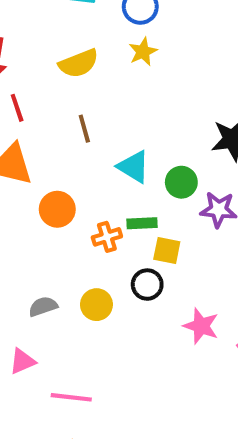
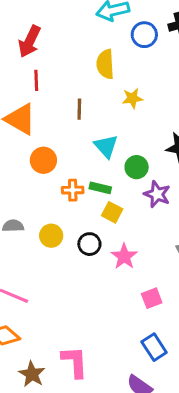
yellow star: (143, 52) -> (132, 98), moved
yellow semicircle: (79, 63) -> (105, 64), moved, turned 92
black circle: (147, 285) -> (89, 244), moved
pink star: (201, 326) -> (124, 256), moved

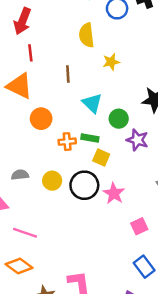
black circle: (89, 244) -> (84, 185), size x1.5

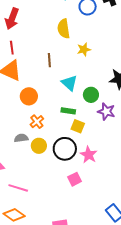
red line: (30, 53) -> (12, 48), moved
orange cross: (67, 142) -> (37, 122), moved, turned -32
gray semicircle: (20, 175) -> (21, 138), moved
pink square: (139, 226) -> (75, 179), moved

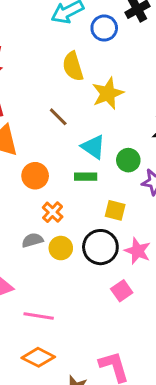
yellow star: (84, 49) -> (108, 93), size x1.5
brown line: (49, 60) -> (58, 117), turned -32
green rectangle: (68, 111) -> (86, 177), moved

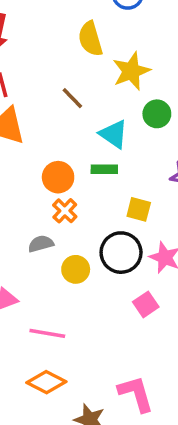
green circle: (128, 160) -> (157, 114), moved
orange circle: (35, 176) -> (58, 177), moved
yellow circle: (61, 248) -> (76, 269), moved

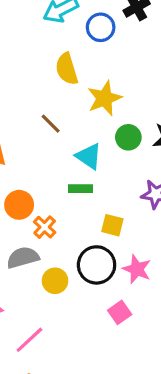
orange circle: (58, 177) -> (19, 205), moved
gray semicircle: (41, 244) -> (23, 258), size x1.4
pink line: (47, 333) -> (29, 340), turned -52

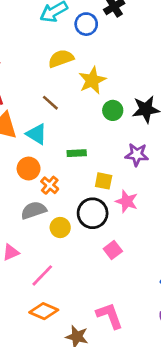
yellow semicircle: (67, 69) -> (61, 59), turned 90
cyan triangle: (89, 156) -> (37, 134), moved
pink star: (137, 269) -> (127, 201), moved

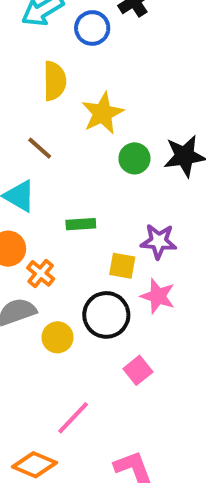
yellow semicircle: (61, 59) -> (55, 81), turned 110
purple star: (137, 155) -> (159, 241), moved
pink line: (42, 275) -> (73, 418), moved

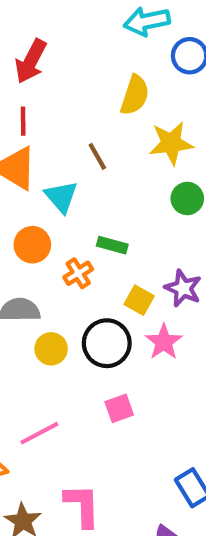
orange cross: (41, 273) -> (78, 273), moved

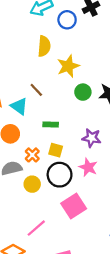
brown line: (97, 156) -> (36, 90), moved
orange cross: (78, 273) -> (32, 155), moved
yellow square: (139, 300) -> (56, 150), moved
pink square: (119, 408) -> (74, 206), size x1.6

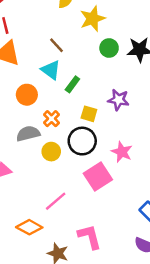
cyan triangle: (19, 106) -> (51, 70), moved
green rectangle: (51, 125) -> (72, 84), turned -56
yellow square: (56, 150) -> (89, 114), moved
pink star: (88, 167) -> (122, 152), moved

